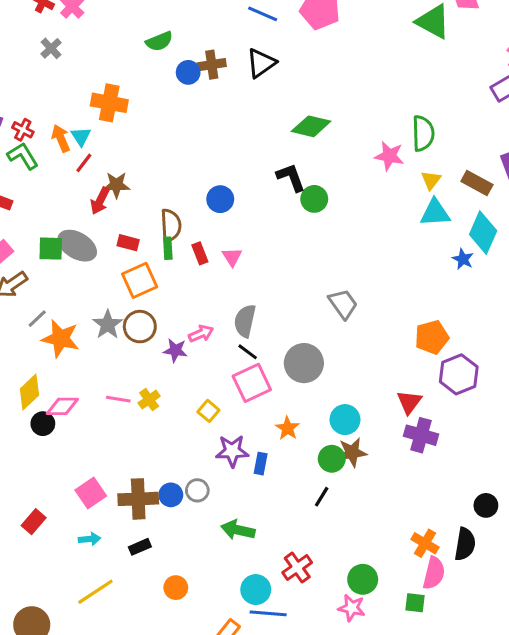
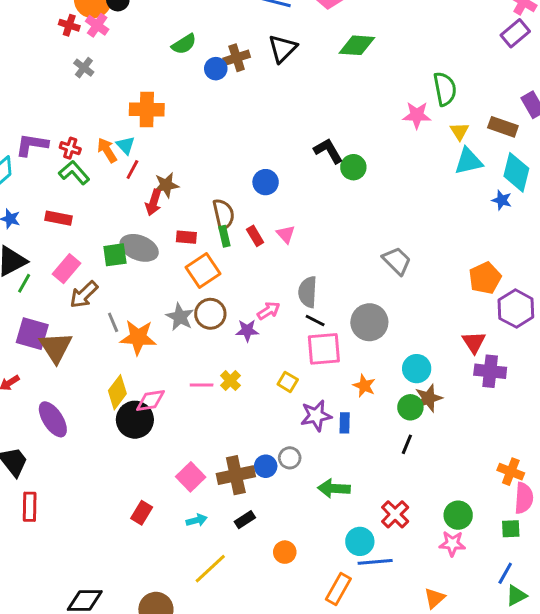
green diamond: (311, 126) -> (357, 45), moved
gray line: (37, 319) -> (113, 322), turned -60
pink square: (252, 383) -> (324, 349), turned 30
black circle: (43, 424) -> (135, 420), size x1.6

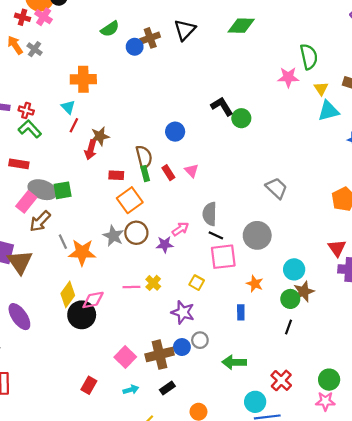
orange arrow: (107, 150) -> (15, 45), moved
gray ellipse: (139, 248) -> (42, 190), moved
purple star: (316, 416) -> (183, 312), moved, turned 30

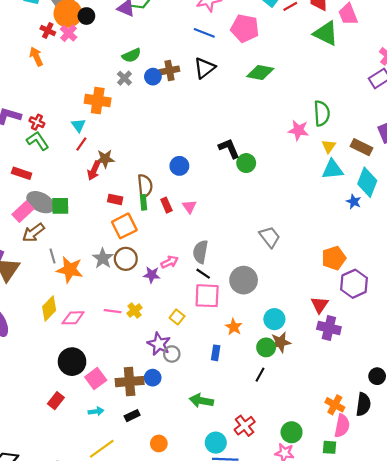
gray cross: (35, 49) -> (124, 78), moved
black circle: (82, 315) -> (72, 362), moved
gray circle: (200, 340) -> (172, 354), moved

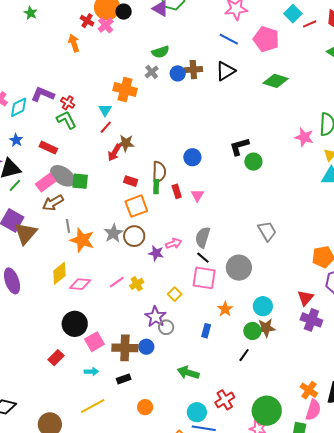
black L-shape: (229, 148) -> (239, 147), turned -90
pink line: (113, 311) -> (117, 282), turned -49
green circle: (292, 432) -> (267, 411), size x1.5

